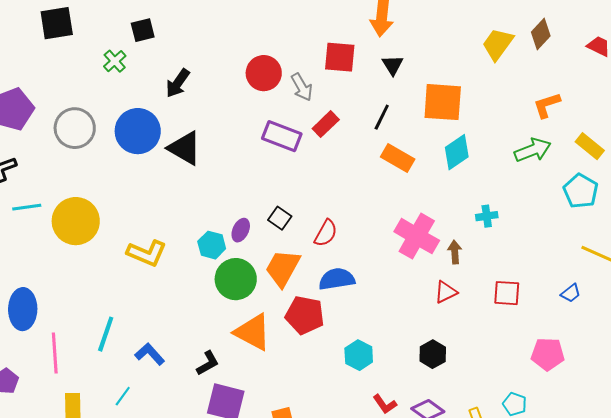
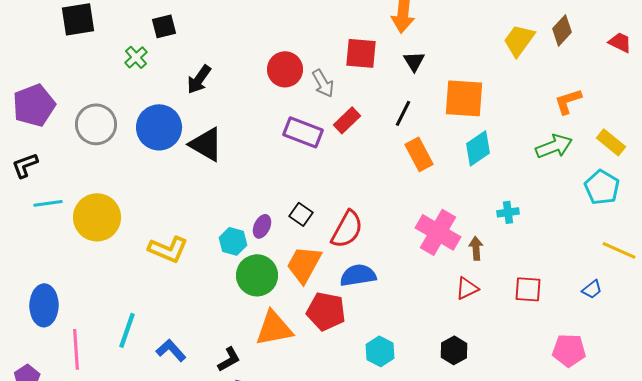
orange rectangle: (398, 158) -> (419, 154), turned 32
red semicircle: (326, 233) -> (347, 229), size x1.4
orange triangle: (253, 332) -> (274, 328), turned -39

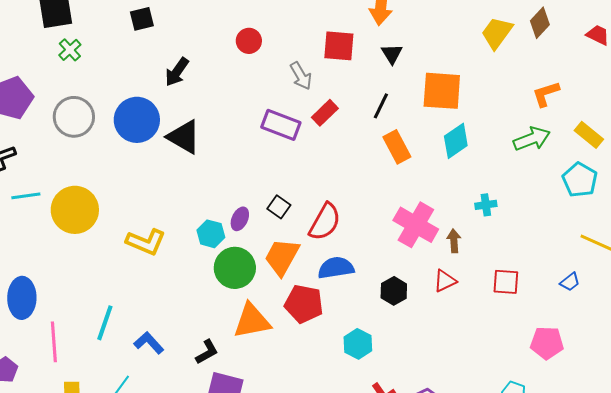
green cross: (136, 57) -> (70, 50), moved
red circle: (285, 69) -> (249, 41), moved, size x0.7
black hexagon: (454, 350) -> (394, 291), moved

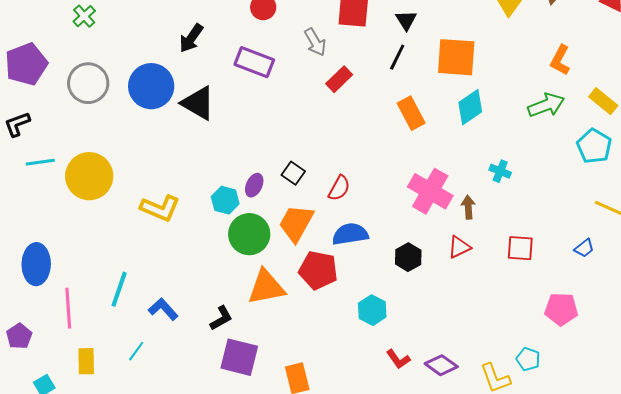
orange L-shape: (546, 94) -> (560, 60), turned -44
black line: (381, 106) -> (397, 57), moved
purple rectangle: (281, 125) -> (254, 62), moved
cyan cross: (486, 205) -> (500, 171), turned 30
red semicircle: (325, 222) -> (339, 188), size x0.7

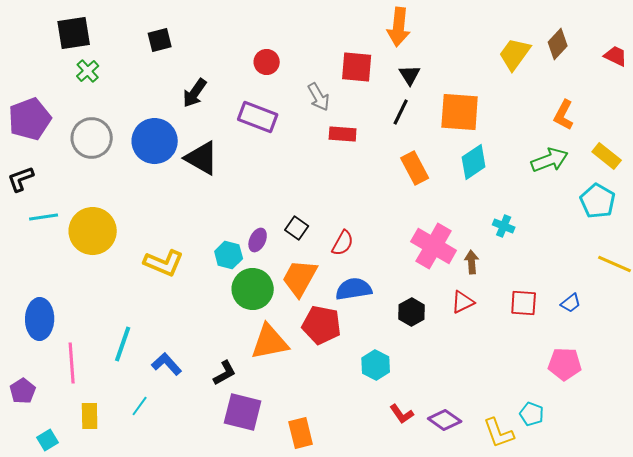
red rectangle: (339, 79) -> (343, 134), turned 48
blue trapezoid: (584, 248) -> (571, 303), moved

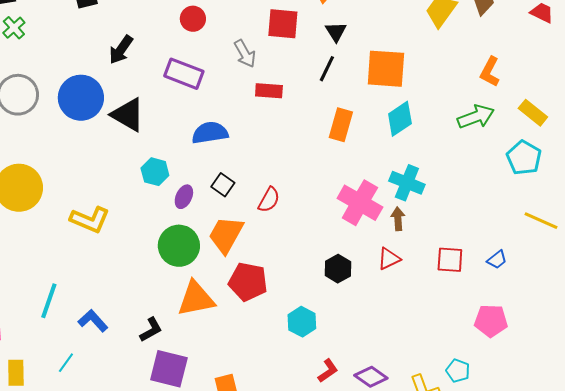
orange rectangle: (415, 168) -> (341, 125), turned 44
cyan cross: (504, 226) -> (407, 183), moved, size x1.6
cyan hexagon: (229, 255) -> (155, 172), moved
blue semicircle: (354, 289) -> (210, 133), moved
red L-shape: (402, 414) -> (328, 371), turned -90

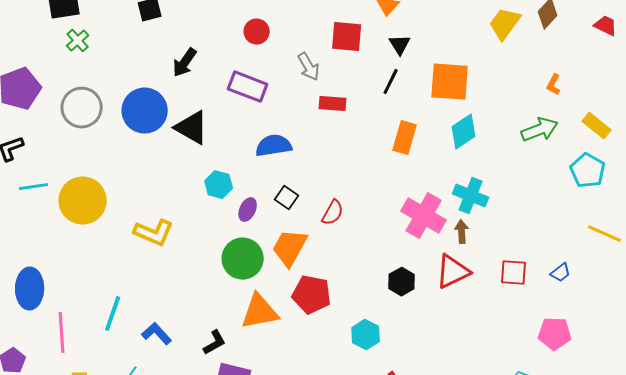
orange L-shape: (490, 72) -> (554, 85), size x0.7
red triangle: (389, 259) -> (453, 272), size x1.5

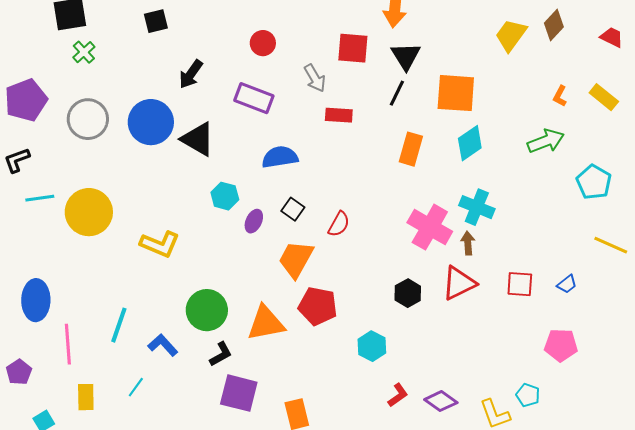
black triangle: (400, 45) -> (406, 56), size x1.4
yellow rectangle: (597, 126) -> (604, 97), moved
green circle: (243, 259) -> (207, 310), moved

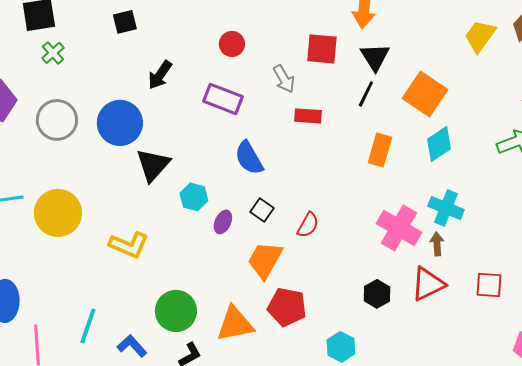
orange square: (456, 93) -> (425, 94), turned 30
black triangle: (198, 139) -> (153, 165), moved, turned 42
blue semicircle: (280, 157) -> (249, 158), turned -111

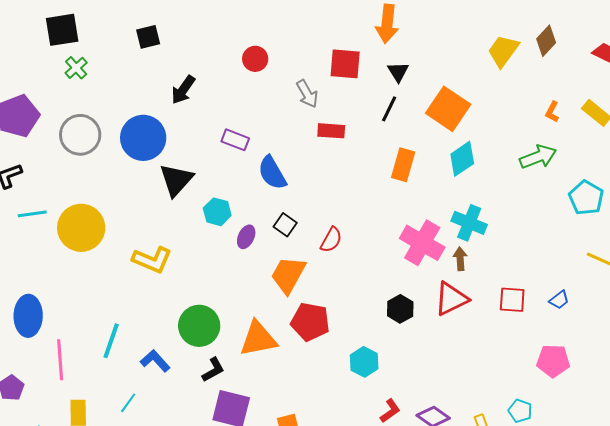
black triangle: (375, 57) -> (398, 72), size x0.7
purple rectangle: (223, 99) -> (235, 140), moved, size x0.7

